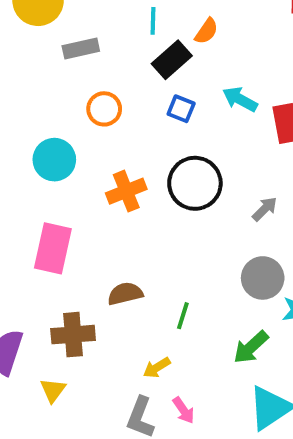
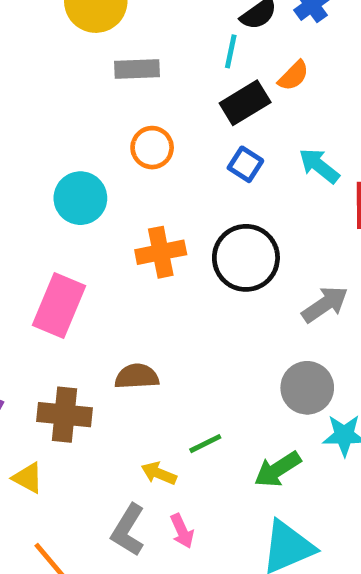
gray arrow: (265, 209) -> (325, 304), size x1.4
green line: (183, 316) -> (205, 444), moved, turned 36
yellow arrow: (157, 368) -> (159, 473), turned 44
yellow triangle: (53, 390) -> (28, 478), turned -48

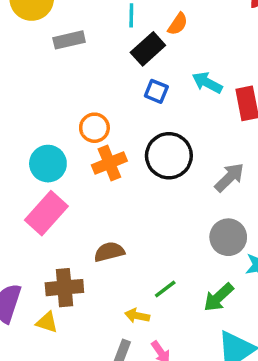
orange circle: (152, 148) -> (94, 128), moved
cyan circle: (80, 198) -> (48, 164), moved
pink rectangle: (59, 306) -> (46, 213), turned 30
yellow triangle: (28, 478) -> (47, 322), moved

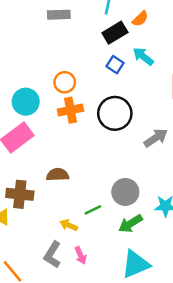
cyan arrow: (207, 83) -> (143, 56), moved
gray circle: (228, 237) -> (125, 192), moved

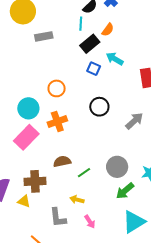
orange cross: (70, 110) -> (57, 121), moved
black circle: (115, 113) -> (99, 107), size x0.7
green line: (93, 210) -> (84, 173), moved
gray L-shape: (52, 255) -> (58, 217), moved, turned -30

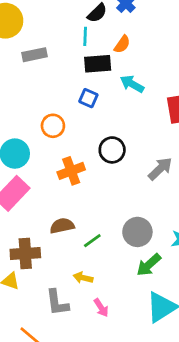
black rectangle: (90, 44) -> (98, 64), turned 36
blue square: (94, 69) -> (88, 98), moved
orange cross: (57, 121) -> (71, 171), moved

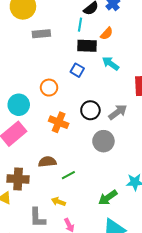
gray arrow: (160, 169) -> (118, 112), moved
orange cross: (71, 171) -> (59, 122), turned 36
gray circle: (137, 232) -> (103, 141), moved

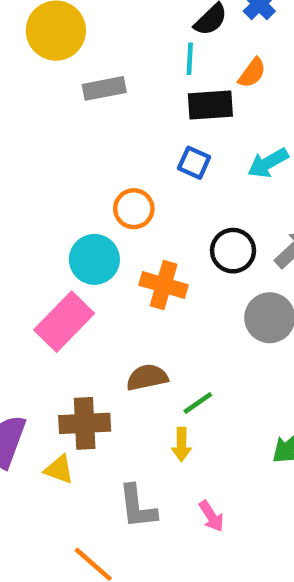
cyan arrow: (111, 63) -> (268, 163), moved, turned -60
cyan circle: (19, 105) -> (94, 259), moved
yellow arrow: (58, 202) -> (182, 444), moved, turned -104

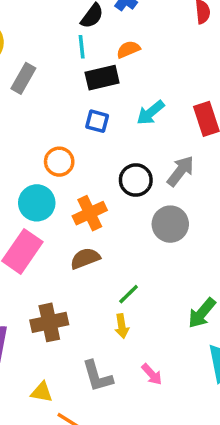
orange semicircle: (252, 73) -> (128, 49), turned -140
gray rectangle: (104, 88) -> (23, 78), turned -40
orange cross: (164, 285) -> (90, 213), turned -32
brown semicircle: (147, 377) -> (85, 258), moved
yellow triangle: (59, 469) -> (42, 392), moved

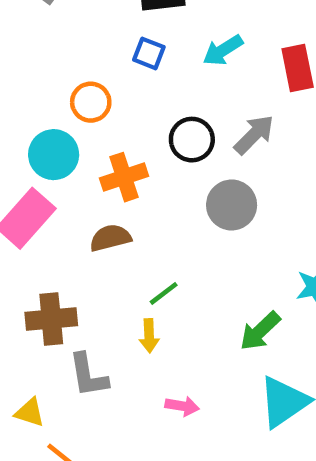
pink arrow: (152, 374) -> (182, 406), turned -45
gray L-shape: (97, 376) -> (88, 375), moved

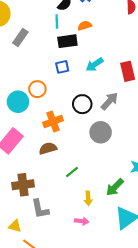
blue square: (149, 53) -> (62, 67), turned -32
cyan circle: (54, 155) -> (18, 102), moved
yellow arrow: (149, 336) -> (88, 198), moved

